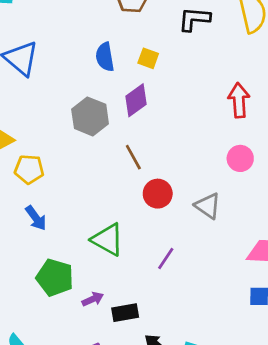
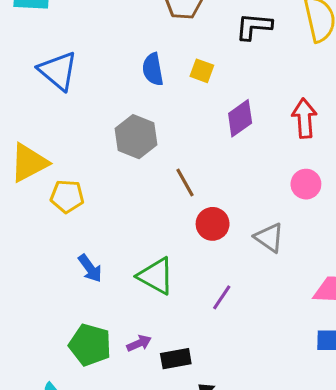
purple diamond: (136, 100) -> (240, 118), moved
blue arrow: (36, 218) -> (90, 268), moved
green pentagon: (55, 278) -> (90, 345), moved

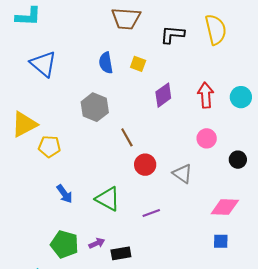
purple line: (222, 297) -> (151, 213), turned 36

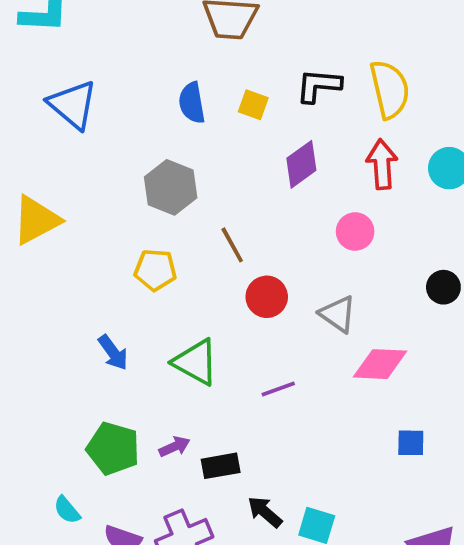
yellow semicircle: (216, 30) -> (390, 89), moved
black L-shape: (172, 35) -> (319, 86), moved
pink circle: (207, 138) -> (355, 231), moved
yellow pentagon: (49, 146) -> (155, 270), moved
pink diamond: (225, 207) -> (380, 364), moved

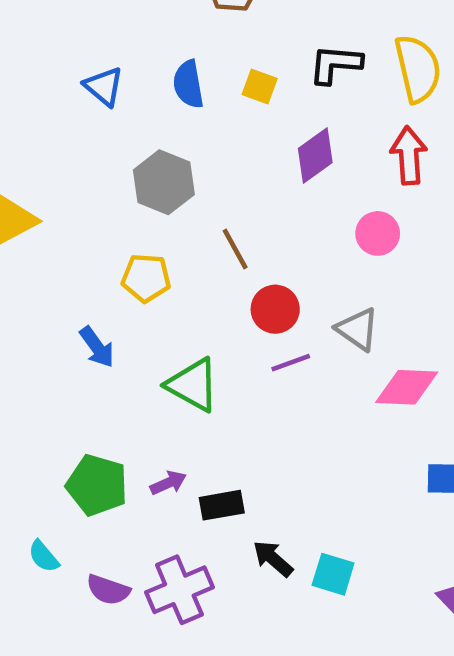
blue triangle: (73, 105) -> (104, 86), moved, size x0.7
blue arrow: (113, 352) -> (97, 347), moved
purple line: (278, 389) -> (291, 363), moved

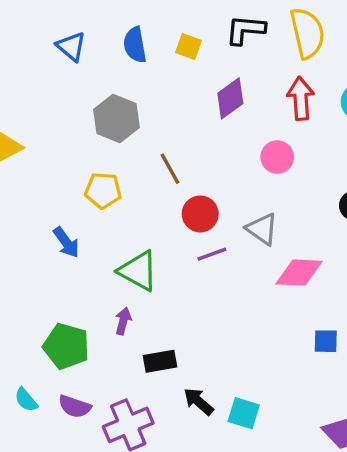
purple arrow: (168, 483) -> (123, 321), moved, turned -52
purple semicircle: (108, 590) -> (75, 406), moved

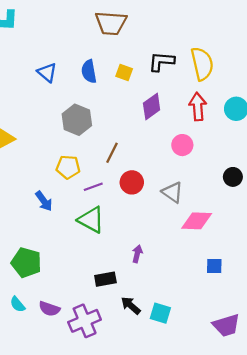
brown line: (170, 169) -> (112, 153), turned 55
purple line: (212, 254) -> (93, 187), moved
purple arrow: (123, 321) -> (137, 254), moved
green pentagon: (66, 346) -> (26, 263), moved

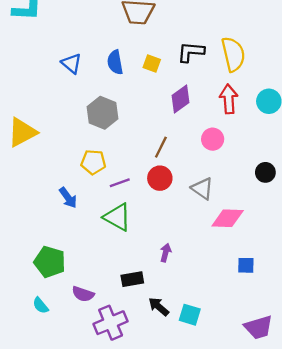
brown line: (112, 153) -> (161, 147), moved
purple semicircle: (49, 309) -> (83, 294), moved

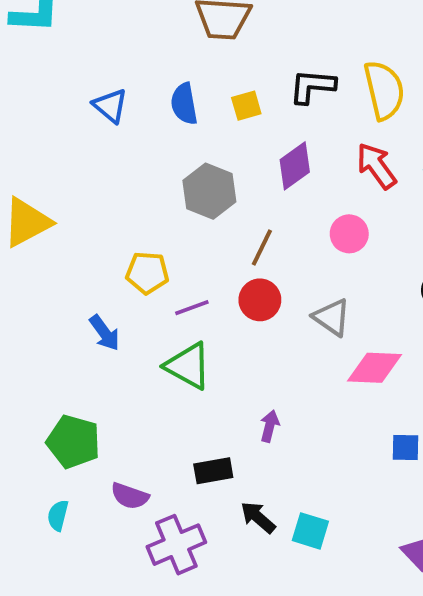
yellow square: (152, 63) -> (246, 106), turned -36
red arrow: (229, 99) -> (376, 166), turned -32
gray hexagon: (102, 113) -> (209, 191), moved
cyan semicircle: (41, 305) -> (58, 515), turned 54

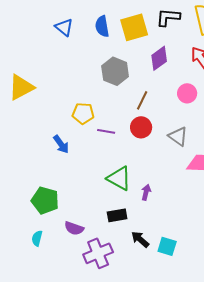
yellow square: (246, 106) -> (134, 27), size x1.8
purple line: (192, 308) -> (106, 131), turned 30
green triangle: (188, 366) -> (119, 178), moved

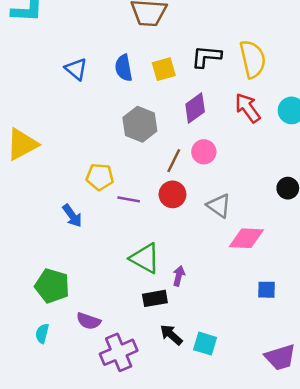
yellow square: (134, 27) -> (164, 69), size x0.7
pink circle: (187, 93) -> (204, 152), moved
black rectangle: (117, 215) -> (155, 298), moved

